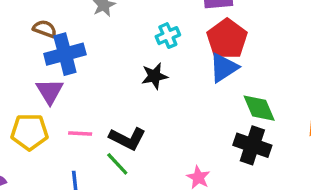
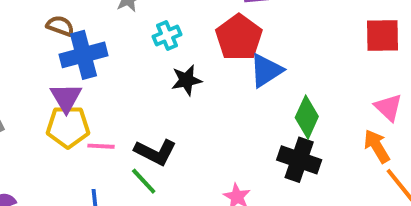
cyan cross: (168, 36) -> (167, 36), moved
red pentagon: (227, 39) -> (239, 37), moved
green diamond: (259, 108) -> (307, 117), turned 48
yellow pentagon: (29, 132) -> (68, 127), moved

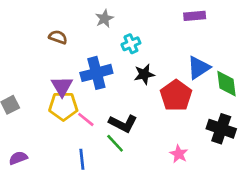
red pentagon: (239, 37) -> (176, 96), moved
blue cross: (84, 55) -> (96, 73), moved
green diamond: (307, 117) -> (227, 84), moved, turned -32
pink line: (101, 146) -> (86, 119), turned 36

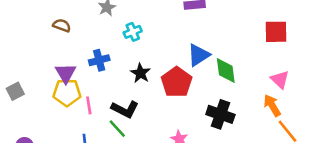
blue cross: (96, 73) -> (99, 60), size x0.7
black star: (144, 74) -> (140, 73), moved, turned -30
pink line: (86, 119) -> (89, 105), turned 42

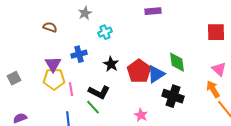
blue triangle: (199, 55) -> (156, 74), moved

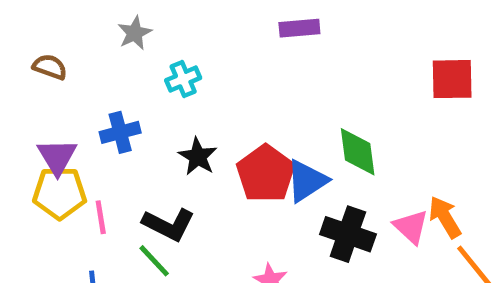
pink triangle: (219, 69) -> (411, 227), moved

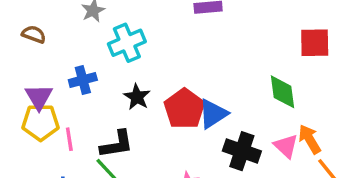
cyan cross: (183, 79) -> (127, 43), size x1.5
green diamond: (358, 152) -> (283, 92), moved
black L-shape: (169, 224) -> (117, 144), turned -36

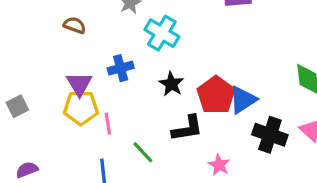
cyan cross: (127, 43) -> (162, 33), turned -36
black L-shape: (117, 144) -> (187, 128), moved

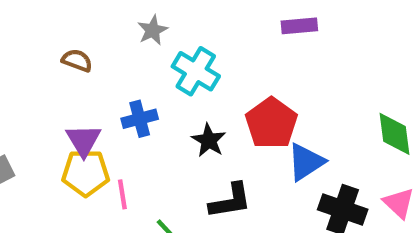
red pentagon: (216, 95) -> (271, 123), moved

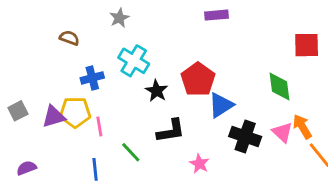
cyan cross: (196, 71) -> (134, 61), moved
blue cross: (140, 119) -> (92, 78), moved
purple triangle: (83, 140) -> (54, 117), moved, turned 45

